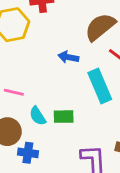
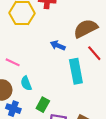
green rectangle: (64, 117) -> (43, 105), moved, turned -72

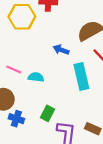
cyan semicircle: (26, 83) -> (36, 77), moved, turned 120

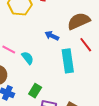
cyan semicircle: (36, 77) -> (28, 58), turned 40

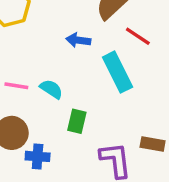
green rectangle: (35, 91) -> (77, 121), moved

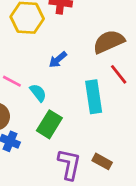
blue arrow: (78, 40) -> (58, 60), moved, turned -66
green rectangle: (77, 121) -> (49, 124), size x1.4

